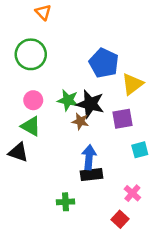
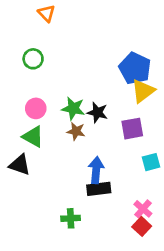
green circle: (31, 54) -> (33, 59), size x0.6
blue pentagon: (104, 63) -> (135, 68), moved
black star: (90, 104) -> (97, 112), size x0.7
brown star: (80, 121) -> (76, 131), moved
red square: (120, 219) -> (142, 226), moved

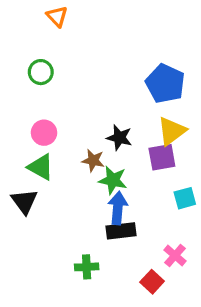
yellow triangle: (143, 91) -> (172, 131), moved
green star: (73, 108) -> (113, 180), moved
black triangle: (20, 165) -> (24, 201), turned 35
red square: (142, 226) -> (152, 282), moved

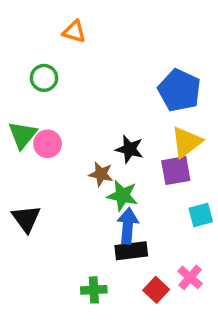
orange triangle: (57, 16) -> (74, 32), moved, turned -30
green triangle: (41, 167) -> (23, 135), moved, turned 40
red square: (152, 282) -> (156, 290), moved

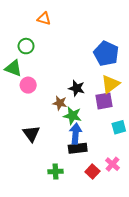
green triangle: (23, 135) -> (13, 68), moved, turned -48
black triangle: (26, 219) -> (31, 134), moved

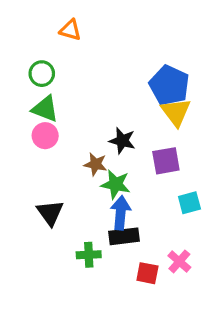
green triangle: (13, 68) -> (45, 109), moved
yellow triangle: (110, 84) -> (176, 112), moved, turned -30
green cross: (56, 172) -> (89, 255), moved
red square: (92, 172) -> (147, 273), turned -32

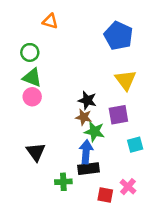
blue pentagon: (169, 85) -> (118, 36), moved
brown star: (95, 164) -> (84, 117), moved
green star: (116, 184) -> (94, 131), moved

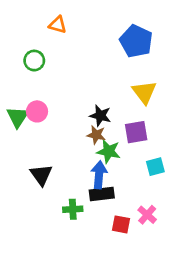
green triangle: (32, 78) -> (18, 117), moved, turned 42

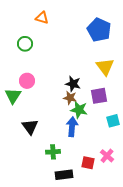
green triangle: (18, 117) -> (13, 96), moved
black rectangle: (102, 194) -> (64, 175), moved

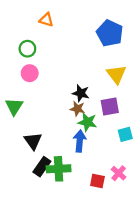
pink circle: (27, 81) -> (30, 73), moved
green cross: (53, 152) -> (59, 169), size x1.5
black rectangle: (64, 175) -> (42, 167), moved, turned -48

